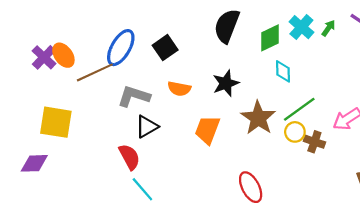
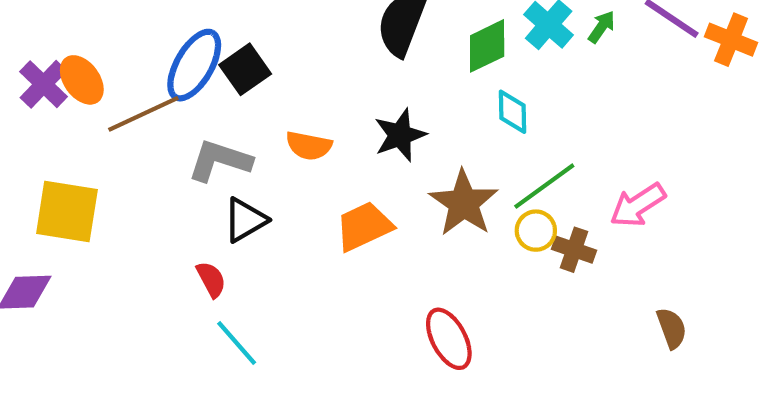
black square: (165, 48) -> (245, 69), moved
orange trapezoid: (207, 130) -> (364, 226), turned 44
red semicircle: (129, 157) -> (211, 279), size x0.7

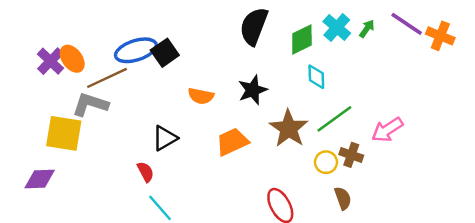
blue ellipse: (194, 65) -> (136, 50), turned 42
gray L-shape: (220, 161) -> (90, 104), moved
yellow circle: (536, 231) -> (326, 162), moved
brown semicircle: (672, 328) -> (343, 198), moved

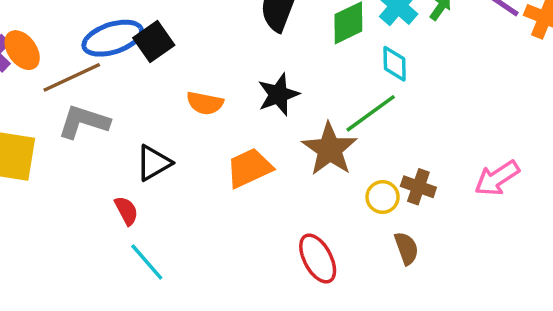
cyan diamond: (316, 77) -> (395, 64), moved
gray L-shape: (90, 104) -> (84, 122), moved
green line: (334, 119) -> (371, 113), moved
pink arrow: (387, 130) -> (497, 178), moved

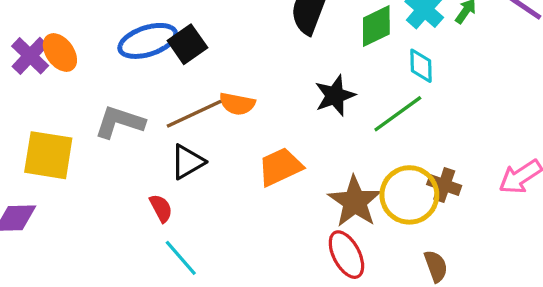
brown line: (72, 77) -> (194, 114), moved
black star: (278, 95) -> (335, 96), moved
brown star: (330, 149) -> (355, 202), moved
yellow circle: (383, 197) -> (409, 195), size x1.8
brown semicircle: (406, 248) -> (436, 266), moved

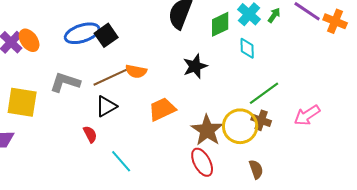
green line: (398, 114) -> (264, 93), moved
cyan line: (181, 258) -> (121, 161), moved

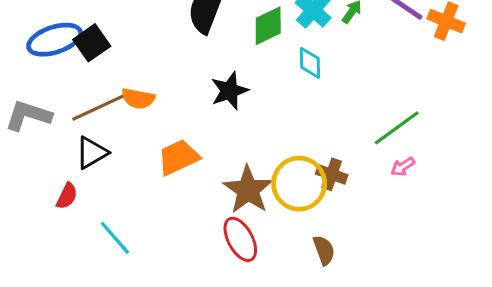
green line: (264, 93) -> (397, 128), moved
pink arrow: (307, 115) -> (403, 167), size x0.6
red semicircle: (90, 134) -> (67, 196), turned 54

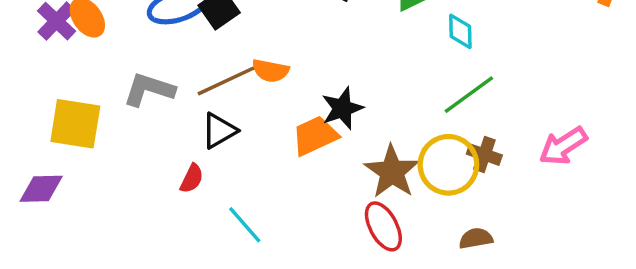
black star: (229, 91) -> (342, 108), moved
green line: (397, 128) -> (469, 95), moved
pink arrow: (403, 167) -> (563, 146), size x1.8
brown semicircle: (324, 250) -> (476, 238), turned -80

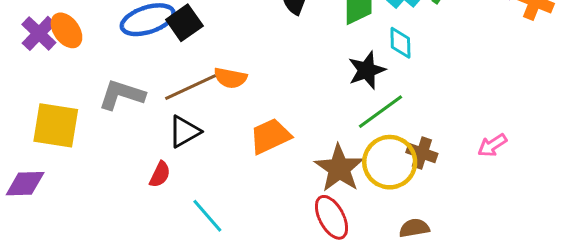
green line: (469, 95) -> (381, 112), moved
black star: (342, 108) -> (367, 70), moved
pink arrow: (563, 146) -> (492, 145), size x0.7

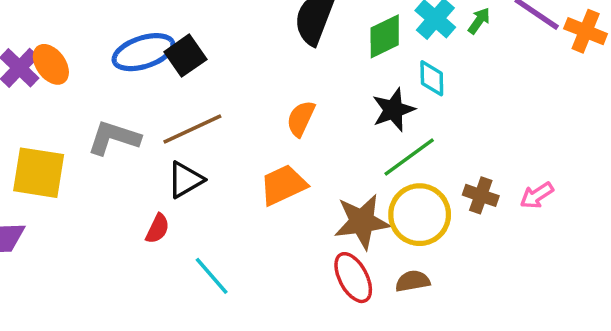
orange semicircle: (230, 78) -> (301, 119), moved, turned 104
brown cross: (422, 153) -> (481, 195), moved
brown star: (339, 168) -> (362, 222), turned 30
brown semicircle: (414, 228) -> (413, 281), moved

